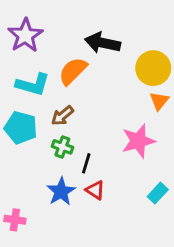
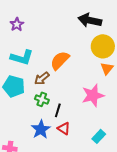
purple star: (25, 35) -> (17, 24), size x0.6
black arrow: (103, 43) -> (90, 20), moved
orange semicircle: (73, 71) -> (60, 60), moved
cyan rectangle: (158, 193) -> (99, 136), moved

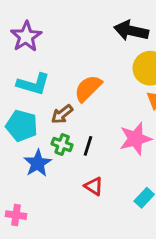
purple star: (17, 24) -> (26, 36), size x1.5
black line: (58, 110) -> (88, 146), moved
blue star: (41, 129) -> (38, 163), moved

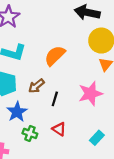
brown arrow: (62, 114) -> (36, 86), moved
green cross: (62, 144) -> (30, 133), moved

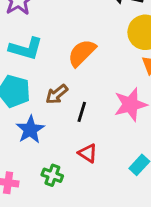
green cross: (30, 133) -> (52, 175), moved

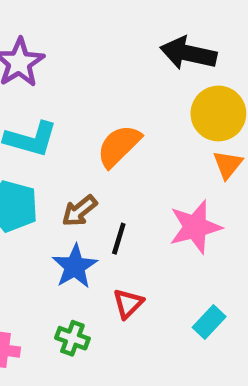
blue star: (30, 130) -> (75, 266), moved
red triangle: (88, 153) -> (128, 303), turned 42

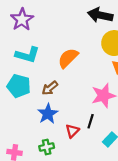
black line: (119, 239) -> (91, 121), moved
green cross: (72, 338) -> (47, 147), turned -32

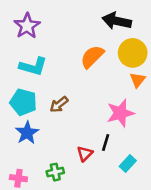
orange semicircle: (68, 58) -> (92, 57), moved
blue star: (48, 114) -> (27, 133), moved

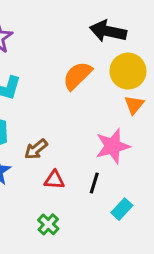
brown arrow: (59, 104) -> (36, 149), moved
red triangle: (85, 154) -> (54, 180), moved, turned 49
green cross: (55, 172) -> (48, 224), moved, turned -35

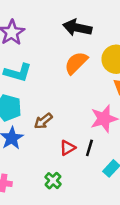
black arrow: (108, 31) -> (77, 28), moved
red triangle: (54, 180) -> (68, 148), moved, turned -35

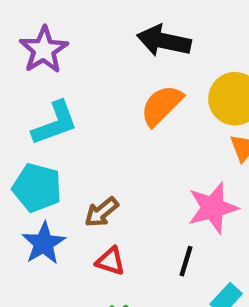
cyan L-shape: (18, 73) -> (55, 123), turned -36
red triangle: (68, 148) -> (110, 261), moved, turned 49

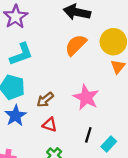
pink star: (213, 208) -> (86, 97), moved, turned -30
black line: (186, 261) -> (88, 135), moved

